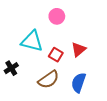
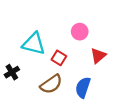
pink circle: (57, 16) -> (80, 32), moved
red triangle: (79, 49) -> (98, 56), moved

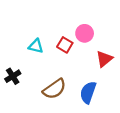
cyan triangle: (34, 44) -> (36, 46), size x0.6
red square: (59, 58) -> (65, 45), moved

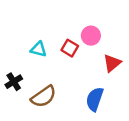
brown semicircle: (54, 89) -> (44, 97), moved

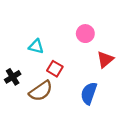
red square: (70, 48) -> (55, 69), moved

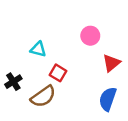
blue semicircle: (89, 93) -> (108, 99), moved

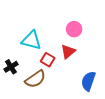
cyan triangle: (38, 49) -> (31, 40), size x1.5
red triangle: (111, 63) -> (68, 52), moved

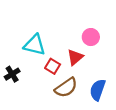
pink circle: (74, 29) -> (91, 37), moved
brown semicircle: (35, 79) -> (66, 88), moved

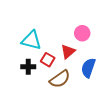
black cross: (12, 74) -> (28, 67), moved, turned 32
blue semicircle: (98, 90) -> (88, 68), moved

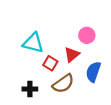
black cross: (28, 67) -> (30, 89), moved

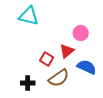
cyan triangle: (33, 43) -> (29, 16), moved
blue semicircle: (93, 72) -> (87, 67), turned 96

